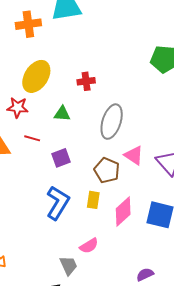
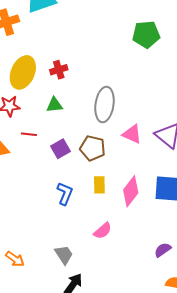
red cross: (86, 81) -> (59, 70), moved
brown pentagon: (107, 170) -> (93, 148), moved
blue L-shape: (58, 203) -> (65, 194), size x0.7
gray trapezoid: (68, 265) -> (64, 255), moved

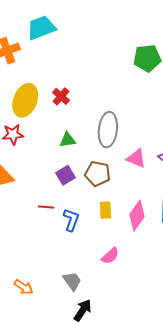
red cross: (59, 70) -> (61, 96), turned -30
green triangle: (54, 105) -> (68, 140), moved
red line: (29, 134) -> (46, 207), moved

